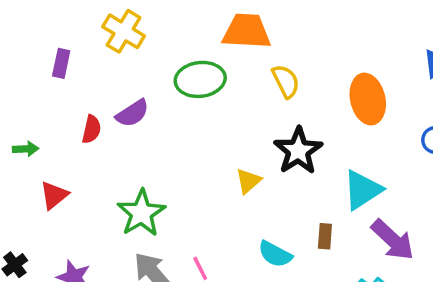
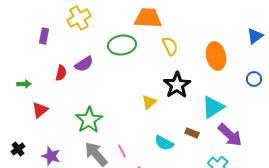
yellow cross: (124, 31) -> (79, 18), turned 30
brown rectangle: (325, 236) -> (192, 133), turned -72

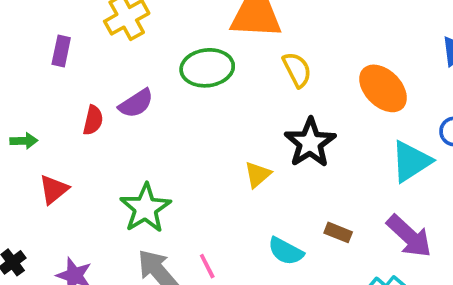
orange ellipse: (216, 56) -> (383, 88), turned -32
cyan triangle: (213, 107) -> (411, 161), moved

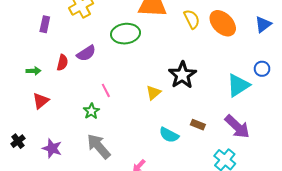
yellow semicircle: (297, 70) -> (192, 19), moved
orange ellipse: (383, 88) -> (223, 23), moved
green arrow: (24, 141) -> (33, 71), moved
green star: (145, 208) -> (91, 111), size x0.6
pink line: (207, 266) -> (106, 90), moved

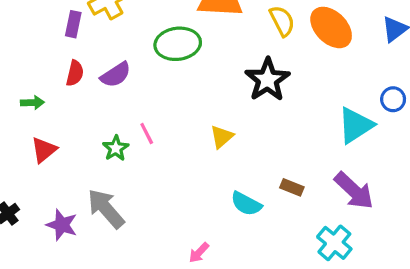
purple rectangle: (45, 24) -> (73, 24), moved
red semicircle: (62, 63) -> (75, 73), moved
black star: (182, 75) -> (267, 80), moved
green star: (91, 111) -> (116, 148), moved
gray arrow: (99, 146) -> (106, 209), moved

